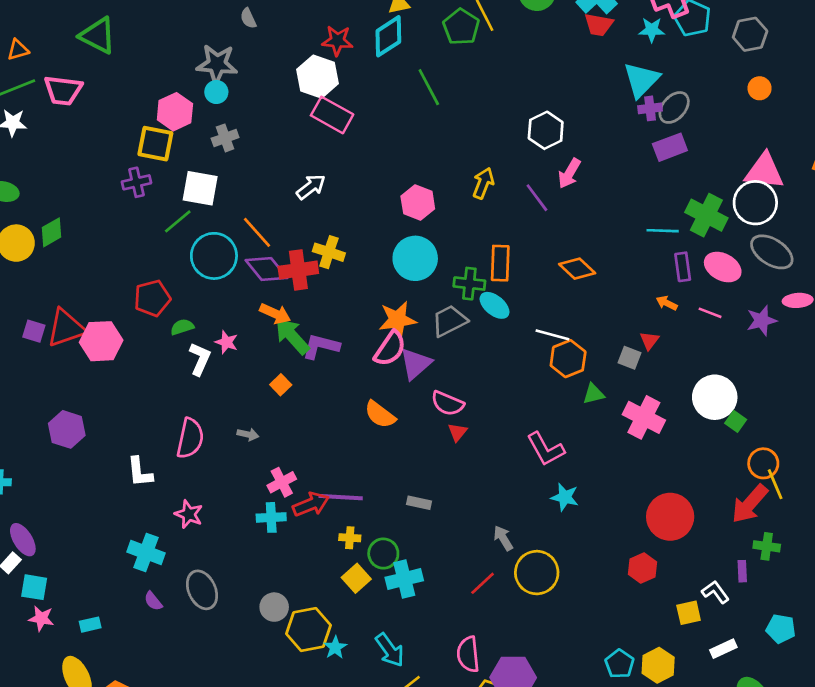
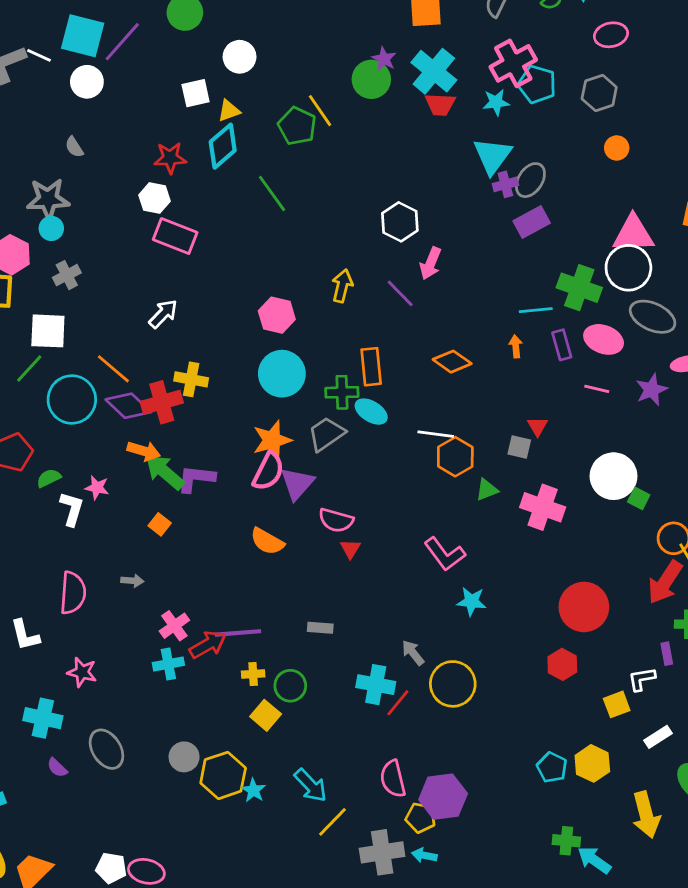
white hexagon: (317, 77) -> (154, 198), size x0.7
orange arrow: (667, 303) -> (516, 346), moved, turned 66
cyan cross: (404, 579) -> (376, 685), moved, turned 32
white L-shape: (715, 592) -> (642, 679), turned -56

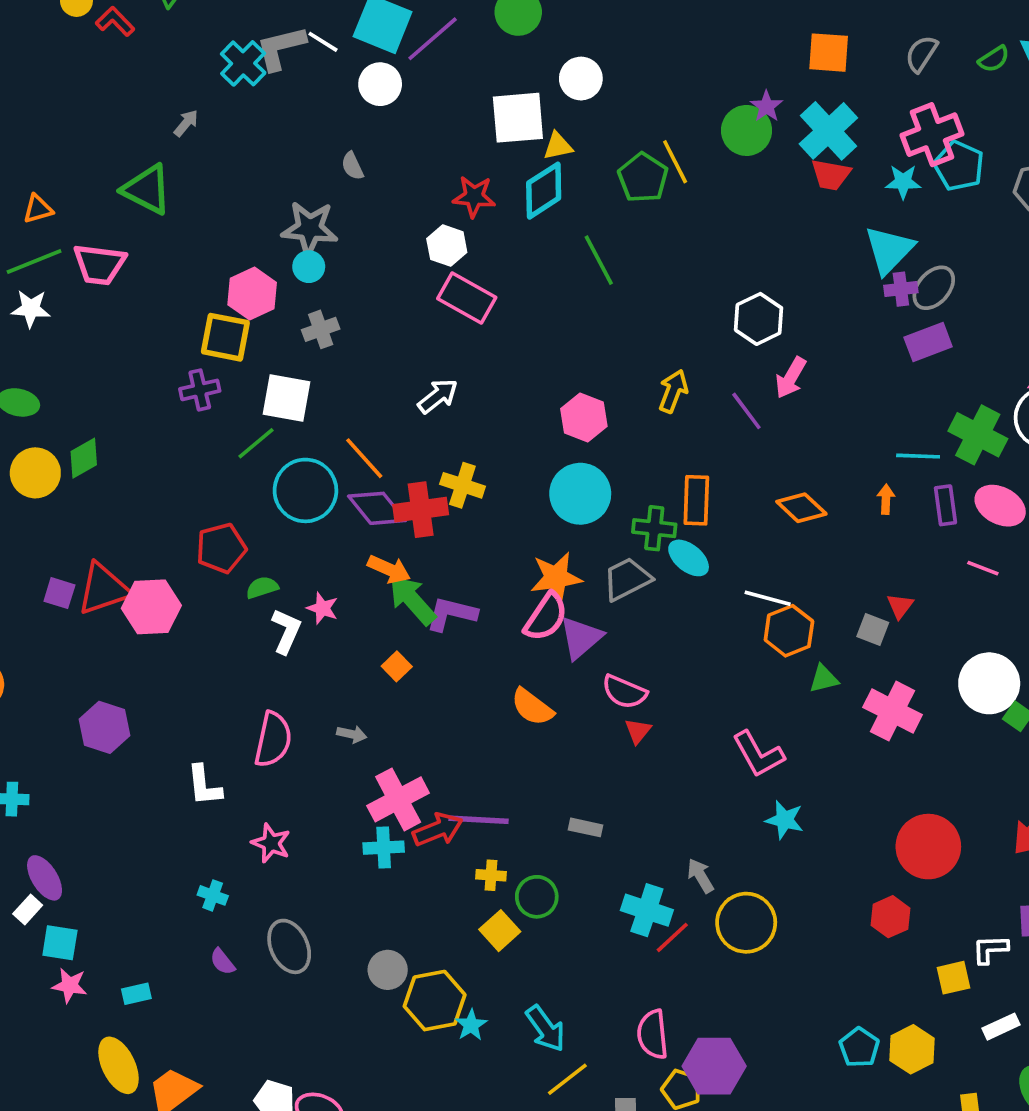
white square: (196, 93) -> (518, 118), size x1.5
pink cross: (174, 626) -> (398, 799), size x1.5
cyan cross: (43, 718) -> (213, 895), size x0.6

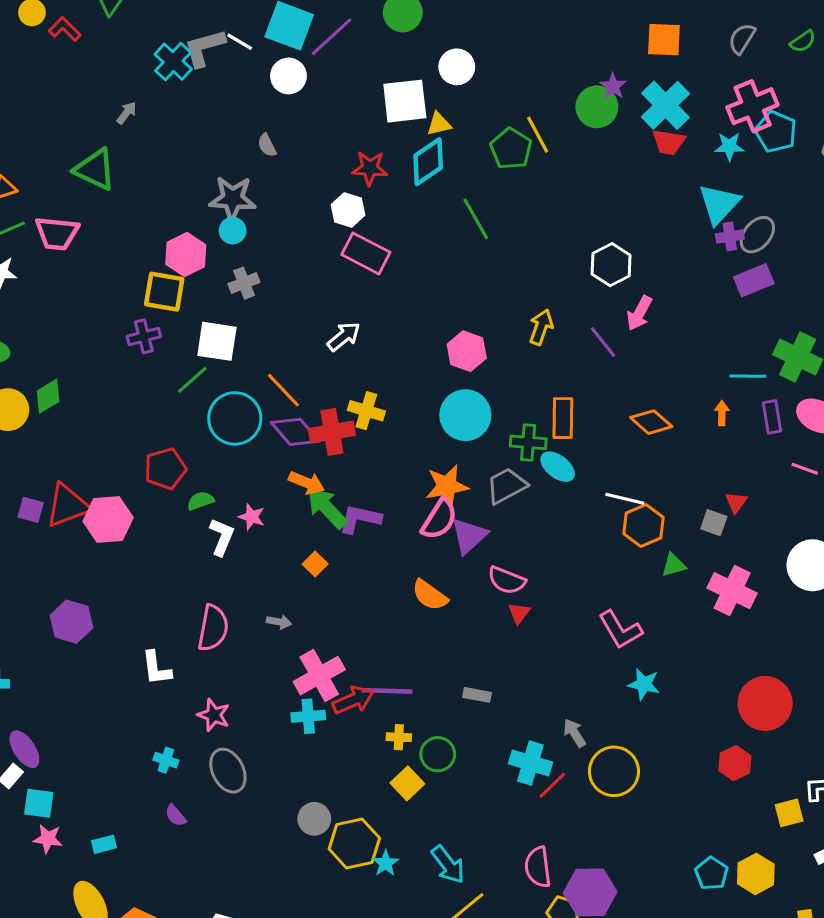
gray ellipse: (289, 946) -> (228, 771), moved

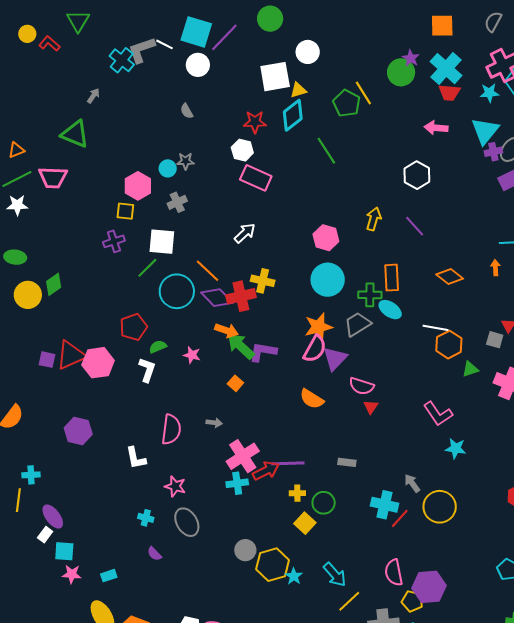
gray star: (233, 199) -> (186, 161), moved, size x0.6
yellow square: (164, 292) -> (125, 211), size x0.7
pink arrow: (639, 313) -> (436, 128), moved, turned 70
white L-shape: (222, 537) -> (147, 370), moved

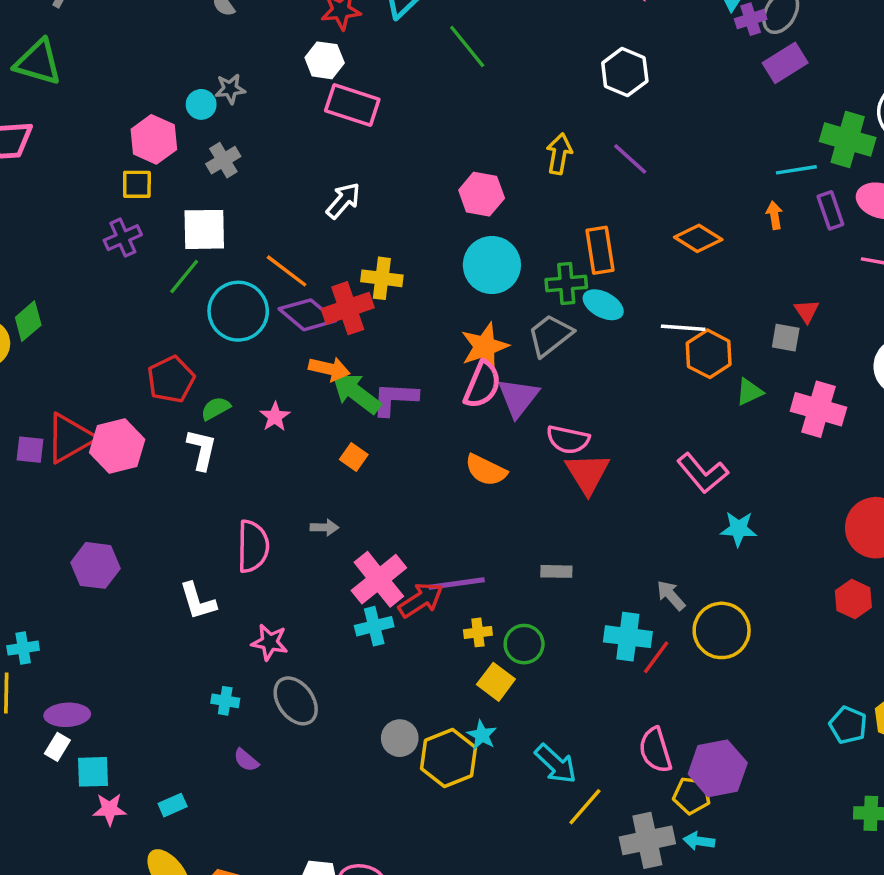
pink star: (192, 355) -> (275, 417), turned 30
red triangle: (371, 407) -> (587, 473), size x1.8
purple ellipse: (53, 516) -> (67, 715), turned -50
cyan star: (294, 576) -> (482, 735), moved

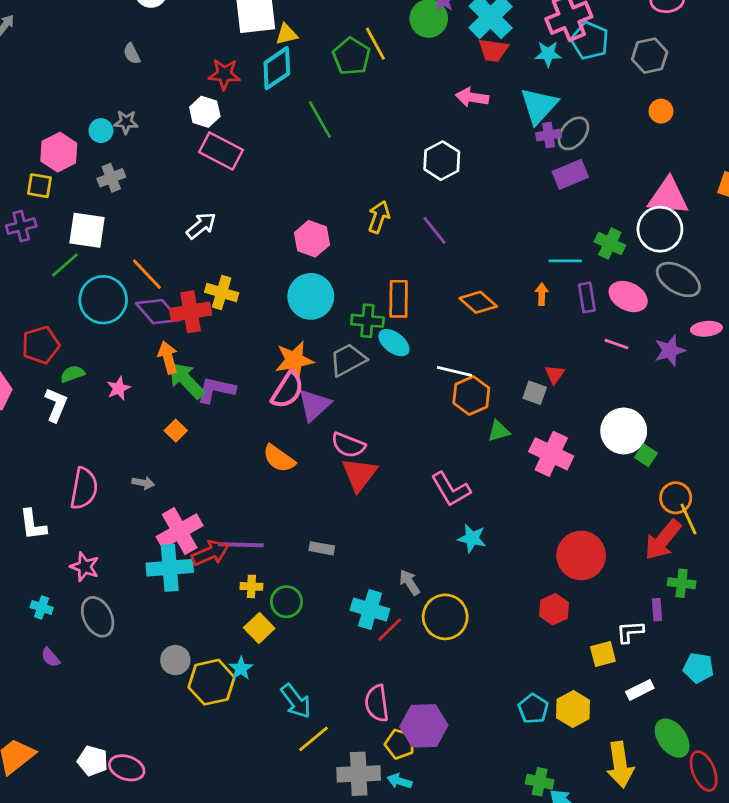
green cross: (848, 140) -> (610, 243), size x0.7
orange arrow: (329, 369) -> (168, 357), turned -128
cyan cross: (374, 626) -> (170, 568), size x1.5

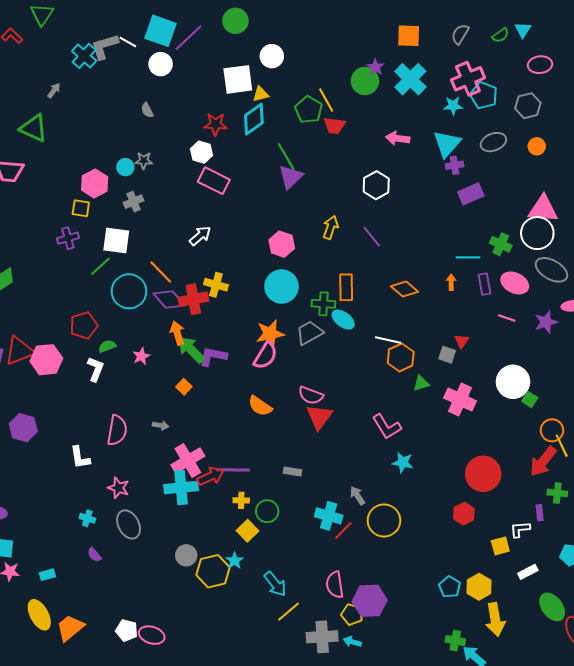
red trapezoid: (493, 50) -> (334, 126), moved
gray ellipse: (573, 133) -> (493, 142), moved, turned 30
purple triangle: (314, 405) -> (291, 177), moved
yellow arrow: (620, 765) -> (495, 619), moved

